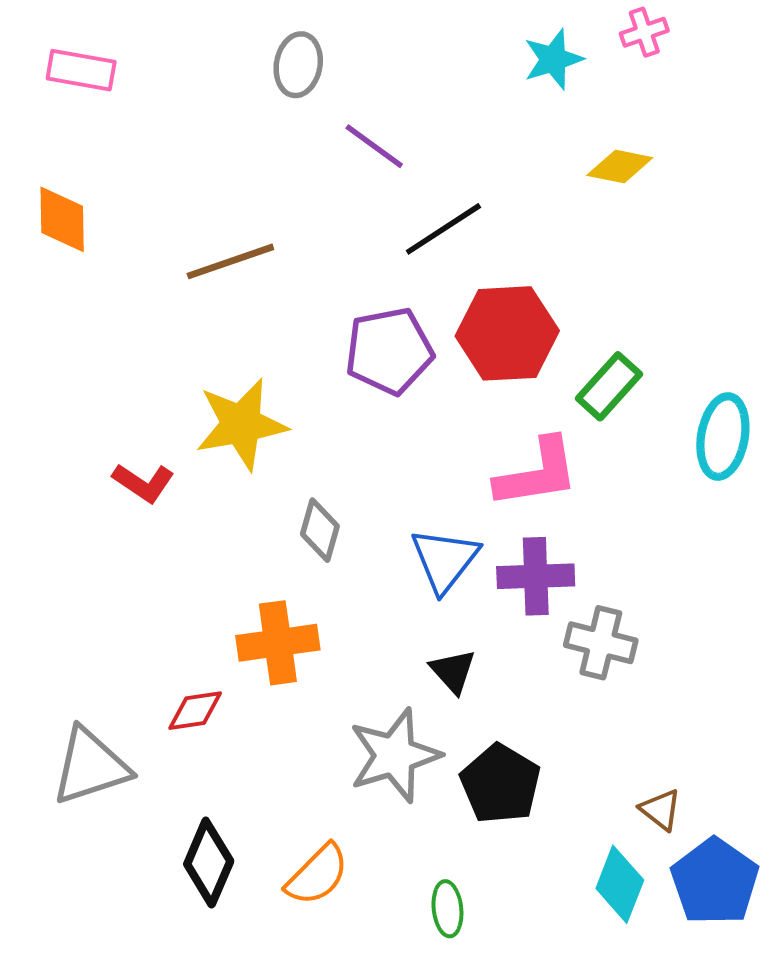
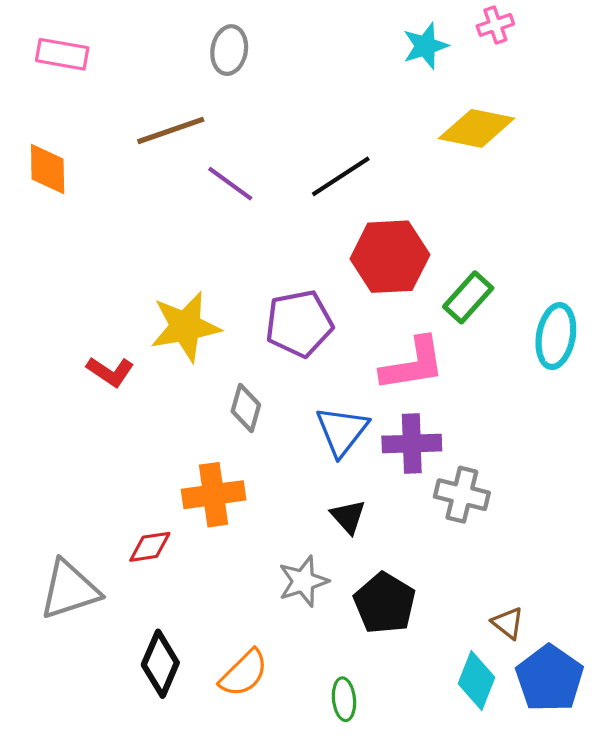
purple line: (374, 146) -> (230, 184), moved
yellow diamond: (620, 166) -> (477, 128), size x1.5
brown line: (230, 261) -> (171, 130), moved
purple pentagon: (389, 351) -> (299, 323), moved
gray star: (395, 755) -> (303, 581), size x0.7

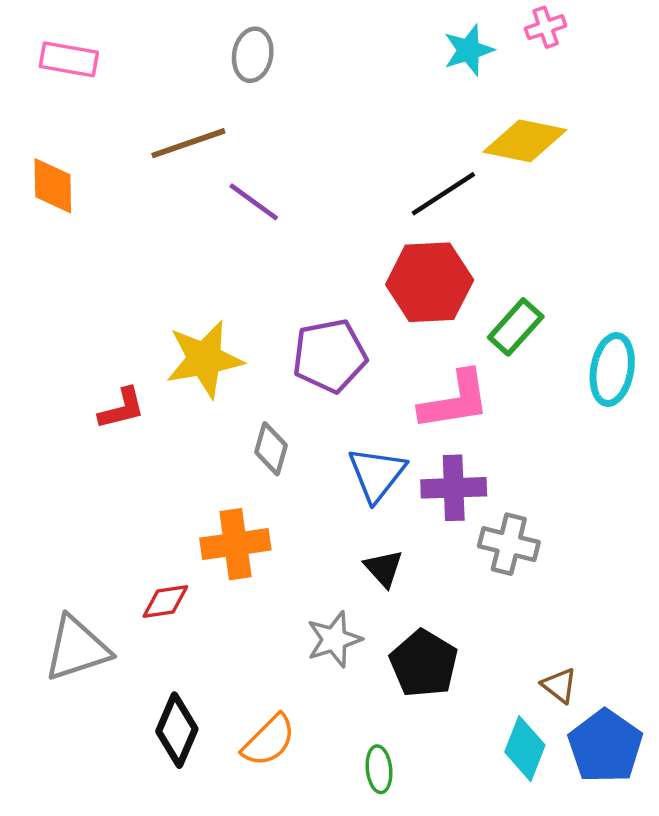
black line: (341, 176) -> (443, 194), moved
red L-shape: (110, 372) -> (122, 409), turned -48

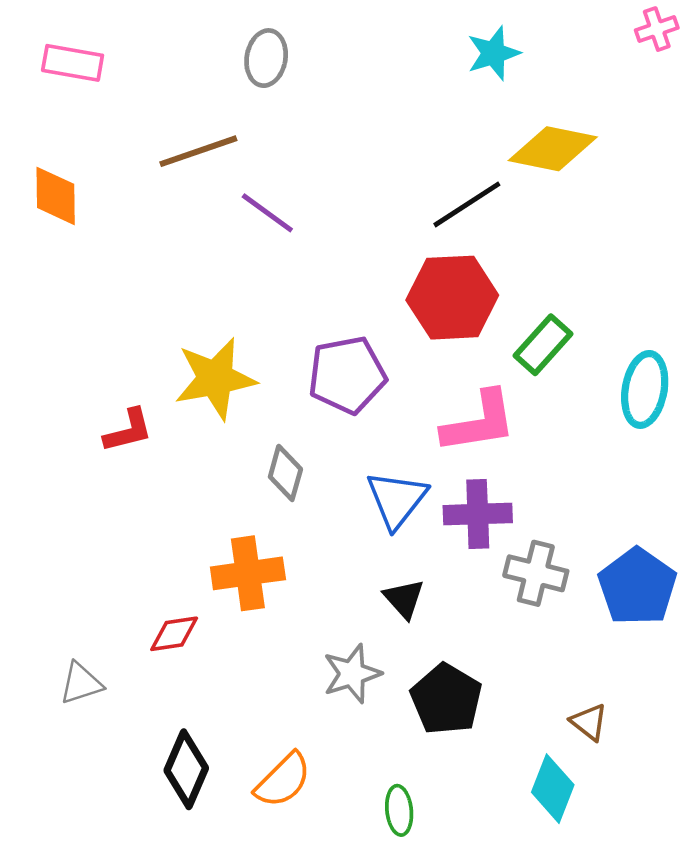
pink cross: (546, 27) -> (657, 29), moved
gray triangle: (77, 649) -> (81, 683), size x0.6
blue pentagon: (605, 746) -> (637, 587), moved

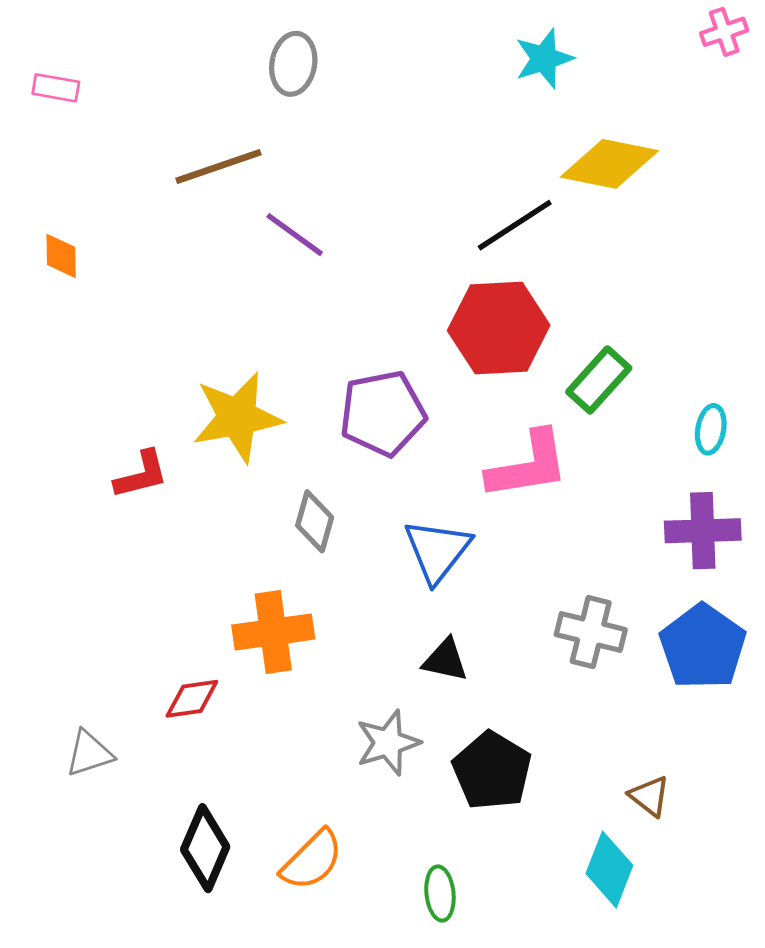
pink rectangle: (73, 63) -> (56, 88), moved, size x0.7
orange diamond: (56, 196) -> (61, 256), moved, size x0.7
cyan ellipse: (645, 389) -> (711, 429), size x0.6
purple cross: (478, 514) -> (703, 531), moved
black triangle: (404, 599) -> (445, 660), turned -36

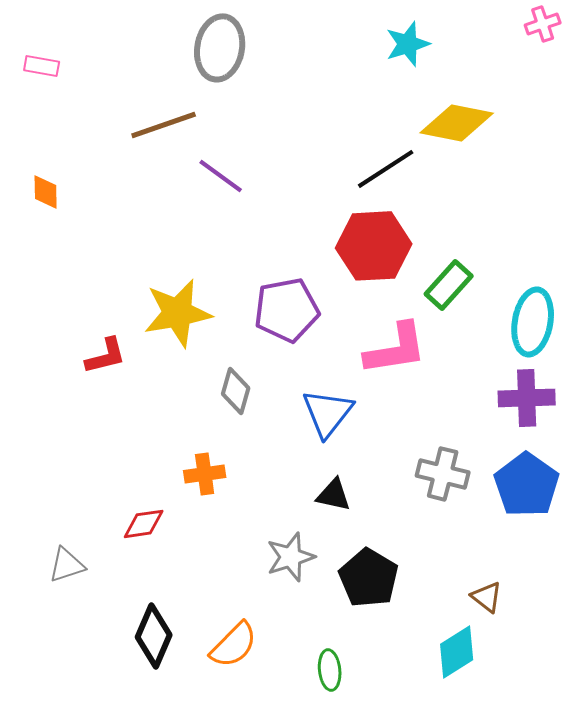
gray ellipse: (293, 64) -> (220, 48), size x1.4
cyan ellipse: (711, 429) -> (533, 322), size x1.8
orange cross: (273, 632) -> (205, 474), size x0.7
cyan diamond: (609, 869) -> (457, 652), turned 36

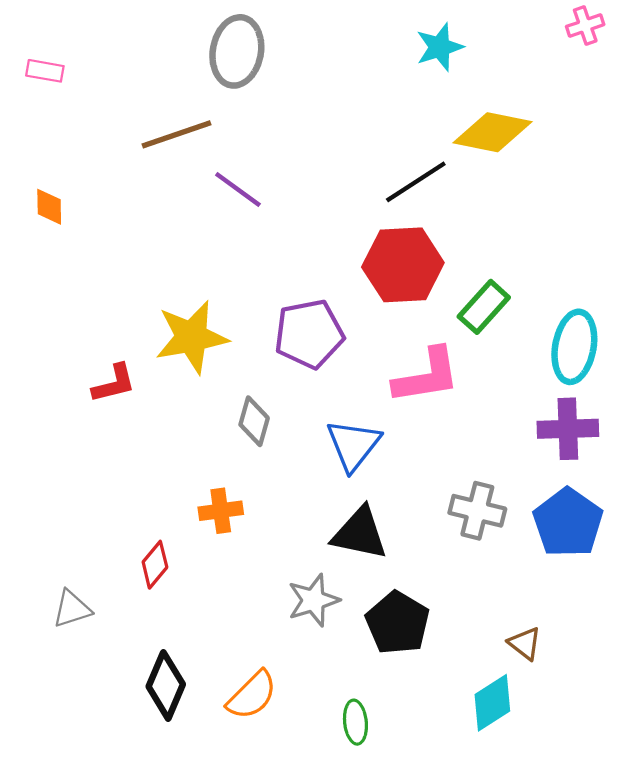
black triangle: (334, 495) -> (360, 533), size x1.5
red diamond: (144, 524) -> (155, 565), turned -42

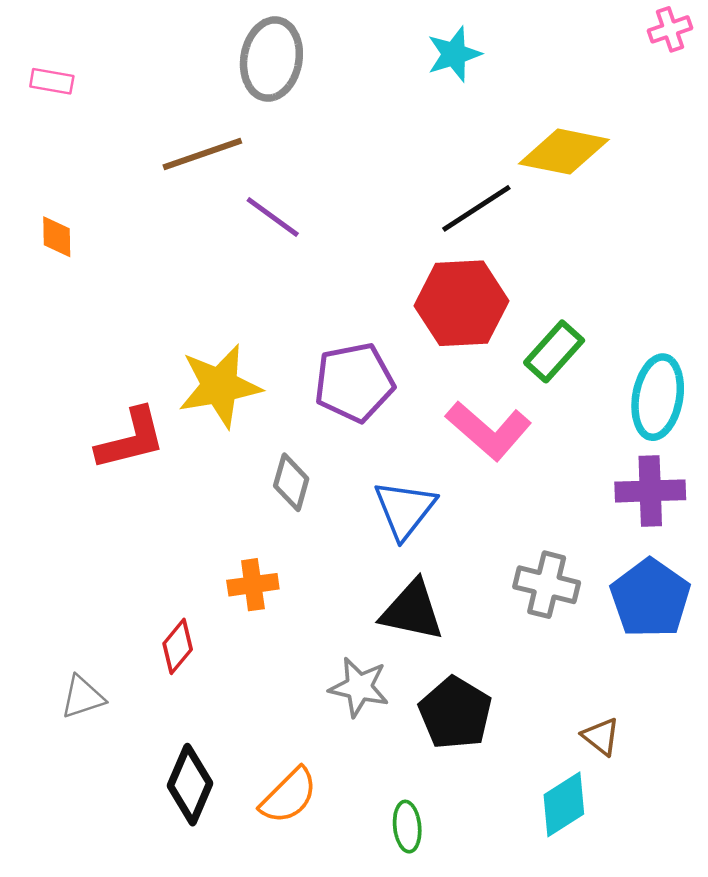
cyan star: (440, 47) -> (454, 54), moved
pink L-shape: (427, 376) -> (489, 430), turned 50
red L-shape: (114, 384) -> (131, 439), size x1.4
gray star: (313, 600) -> (359, 687), turned 30

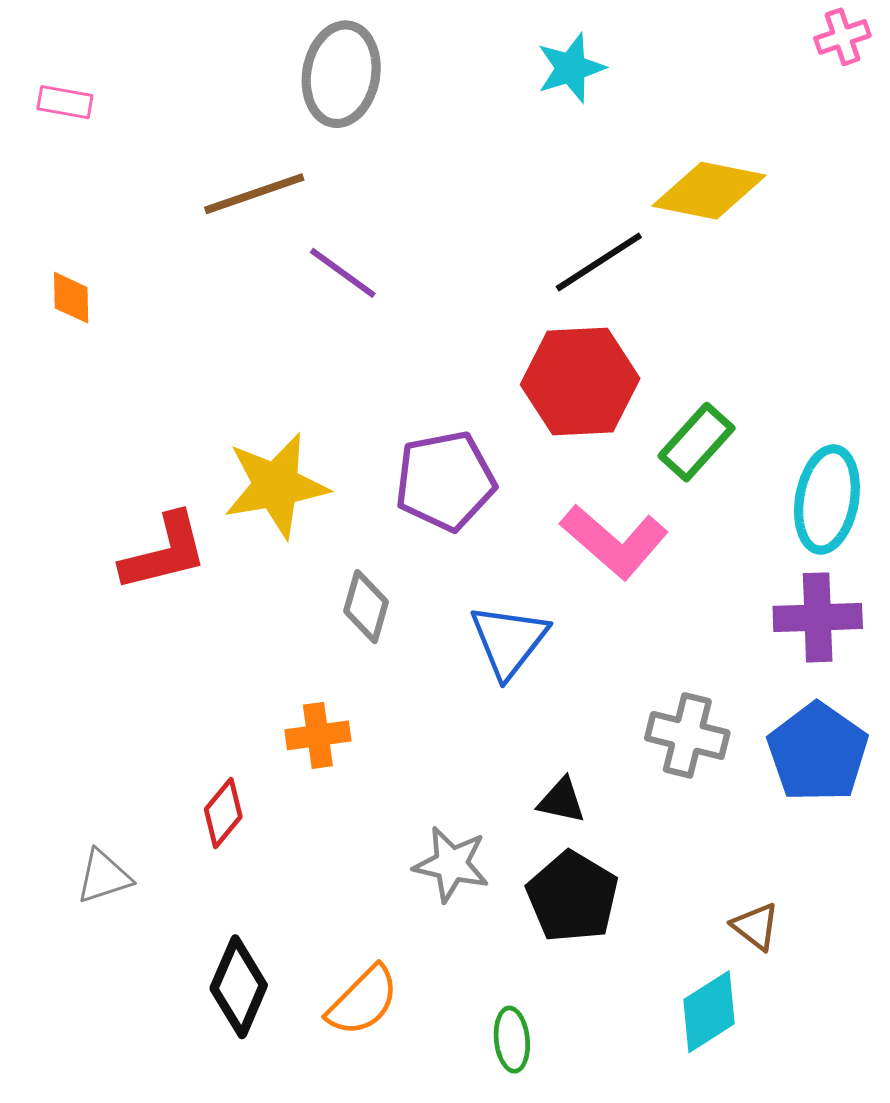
black triangle: (412, 611) -> (562, 801), moved, size x0.6

